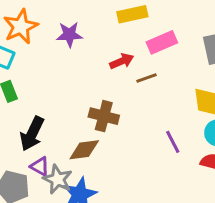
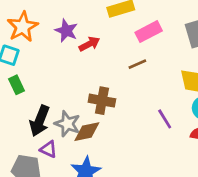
purple star: (69, 35) -> (66, 31), turned 30
red arrow: (122, 61) -> (89, 44), moved
gray star: (58, 179) -> (67, 124), moved

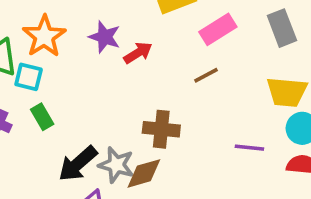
purple line: (165, 119) -> (249, 148), turned -48
black arrow: (40, 121) -> (78, 164), turned 32

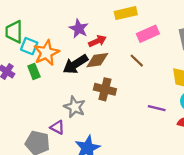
orange star: (44, 36) -> (46, 53), moved
brown line: (206, 75) -> (137, 61), turned 64
black arrow: (78, 164) -> (75, 64), moved
brown diamond: (144, 173) -> (97, 60), moved

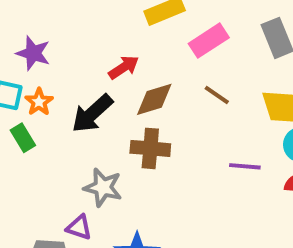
purple star: (79, 29) -> (33, 53), moved
orange star: (46, 53) -> (39, 102), size x0.6
brown diamond: (97, 60) -> (154, 99), moved
brown line: (137, 61) -> (217, 95), moved

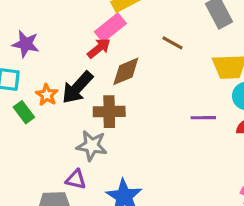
pink rectangle: (209, 41) -> (110, 28), moved
brown line: (217, 95) -> (172, 43), moved
orange star: (39, 102) -> (47, 95), moved
brown cross: (150, 148) -> (109, 112), moved

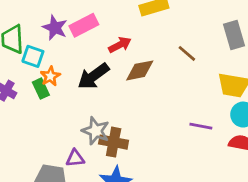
pink rectangle: (110, 28) -> (84, 25), moved
orange star: (47, 95) -> (50, 76), moved
brown cross: (109, 112) -> (114, 142), moved
purple triangle: (76, 179) -> (75, 158), turned -30

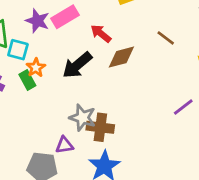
red arrow: (120, 45) -> (101, 33), turned -110
purple line: (201, 126) -> (183, 107), turned -45

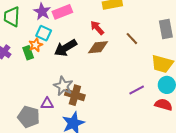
red arrow: (101, 33) -> (97, 28), moved
cyan square: (18, 50) -> (44, 33), moved

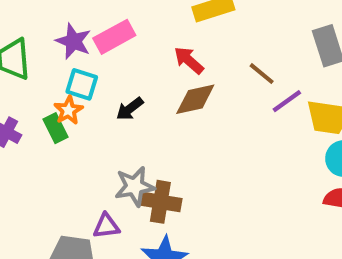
black arrow: (65, 48) -> (130, 109), size x0.6
gray star: (63, 86) -> (135, 186), turned -30
purple line: (137, 90) -> (287, 101), moved

